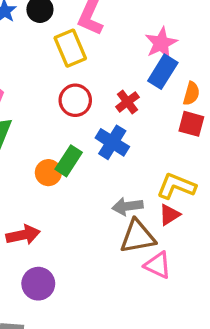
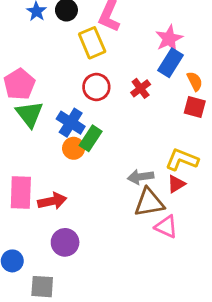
orange semicircle: (191, 94) -> (195, 81), turned -42
blue cross: (112, 142) -> (71, 123), moved

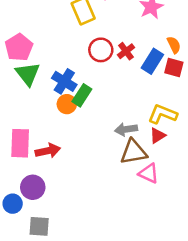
blue rectangle: (170, 63) -> (152, 61), moved
red circle: (96, 87) -> (101, 50), moved
purple circle: (65, 242) -> (33, 187), moved

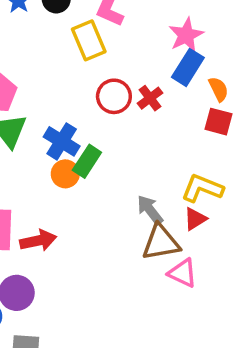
blue rectangle: (152, 61) -> (188, 67), moved
gray arrow: (126, 129) -> (150, 210), turned 60

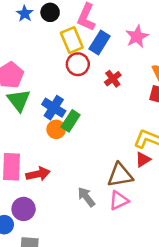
blue rectangle: (188, 67) -> (100, 43), moved
red circle: (114, 96) -> (78, 64), moved
gray arrow: (150, 210) -> (86, 197), moved
pink triangle: (182, 273) -> (119, 201), moved, turned -50

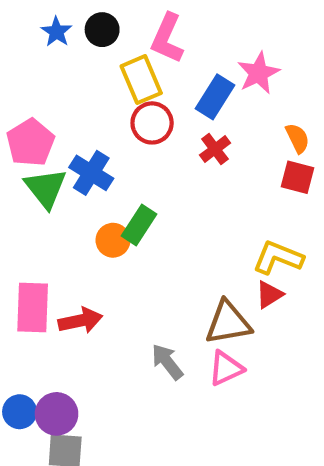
blue rectangle: (100, 43) -> (215, 97), moved
blue cross: (54, 108) -> (91, 173), moved
purple circle: (24, 209) -> (57, 414), moved

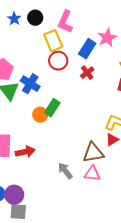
pink triangle: (226, 368) -> (92, 174), turned 30

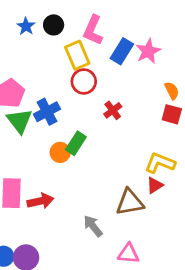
blue rectangle: (87, 49) -> (122, 51), moved
red cross: (87, 73) -> (113, 110), moved
blue cross: (30, 84) -> (47, 112), turned 30
pink triangle: (92, 174) -> (128, 254), moved

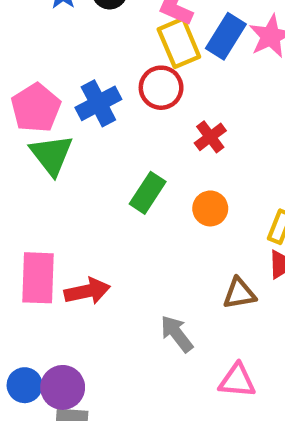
yellow rectangle: (77, 55) -> (179, 43), moved
blue cross: (47, 112) -> (98, 103), moved
orange circle: (60, 152) -> (210, 208), moved
brown triangle: (130, 202) -> (239, 293), size x0.7

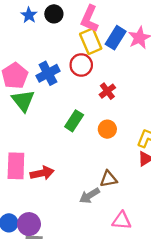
brown triangle: (239, 293) -> (109, 179), moved
gray arrow: (177, 334) -> (90, 196), turned -84

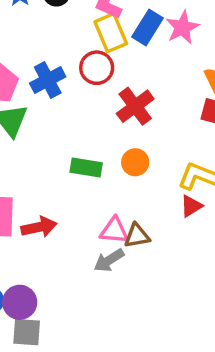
red cross: (107, 91) -> (135, 106), size x1.5
green rectangle: (74, 121) -> (86, 168), moved, turned 66
pink triangle: (122, 221) -> (114, 231), moved

